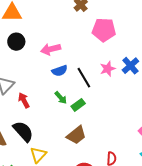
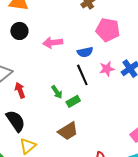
blue semicircle: (60, 71) -> (85, 52), moved

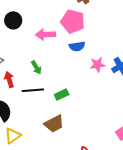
pink pentagon: (108, 30) -> (73, 21), moved
black line: (82, 75) -> (33, 90), moved, turned -75
green arrow: (57, 92) -> (36, 67), moved

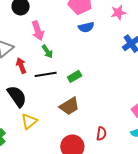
pink arrow: (45, 34) -> (38, 31), moved, turned -102
pink star: (97, 65) -> (118, 13), moved

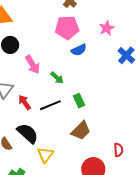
green arrow: (47, 51) -> (57, 78), moved
green rectangle: (75, 76) -> (79, 101), turned -72

